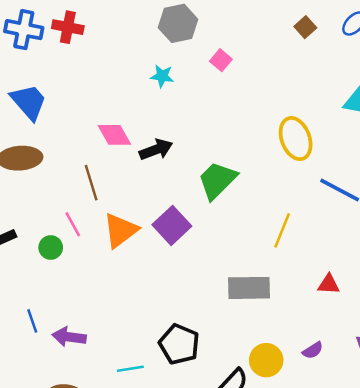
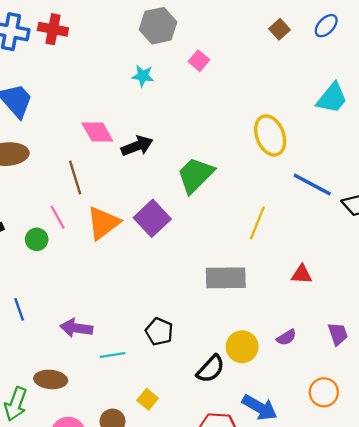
purple arrow: (69, 337) -> (76, 328), moved
black pentagon: (179, 344) -> (159, 332), size x0.7

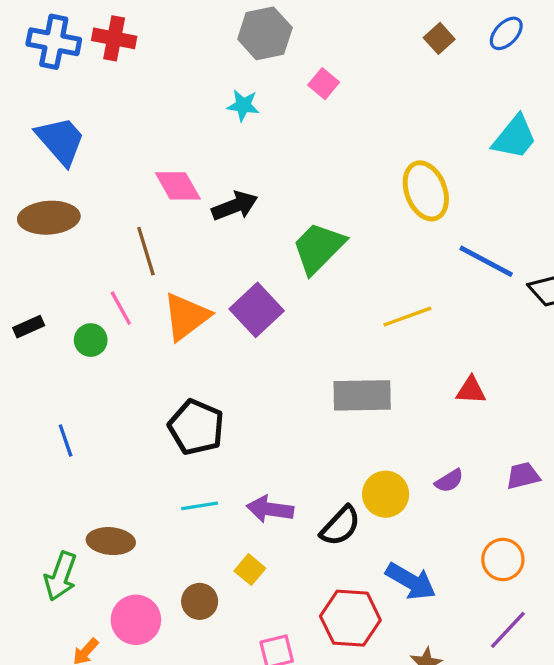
yellow line: (257, 223) -> (407, 317), turned 48
purple arrow: (76, 328) -> (270, 509), moved
black pentagon: (159, 332) -> (196, 427), moved, size x1.4
purple trapezoid: (338, 334) -> (523, 476), turned -85

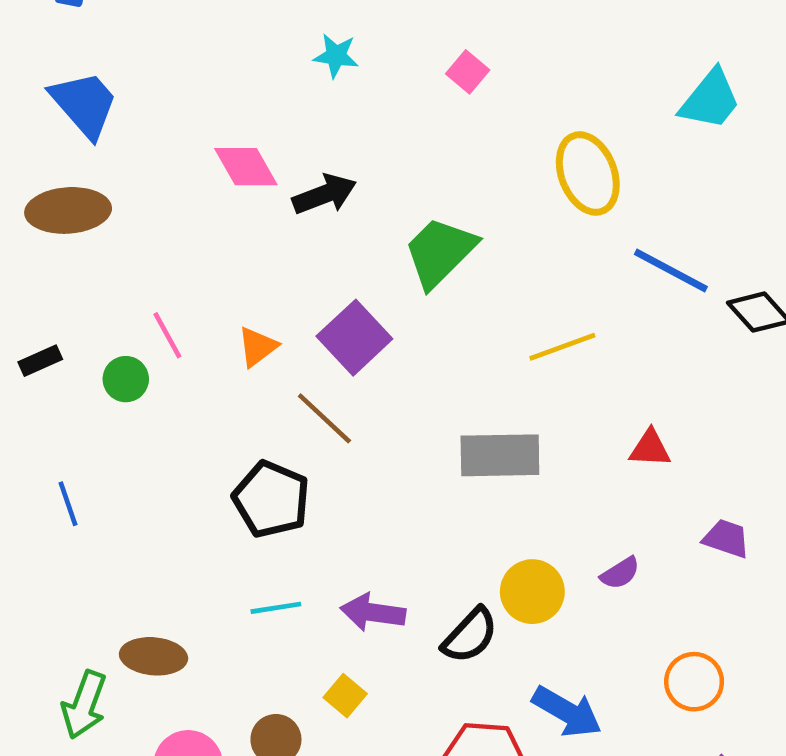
pink square: (324, 84) -> (468, 72), moved
brown line: (146, 251) -> (324, 418), moved, turned -30
orange triangle: (186, 317) -> (257, 347), size x0.6
blue line: (66, 441) -> (68, 504), moved
purple trapezoid: (523, 476) -> (726, 538), moved, turned 33

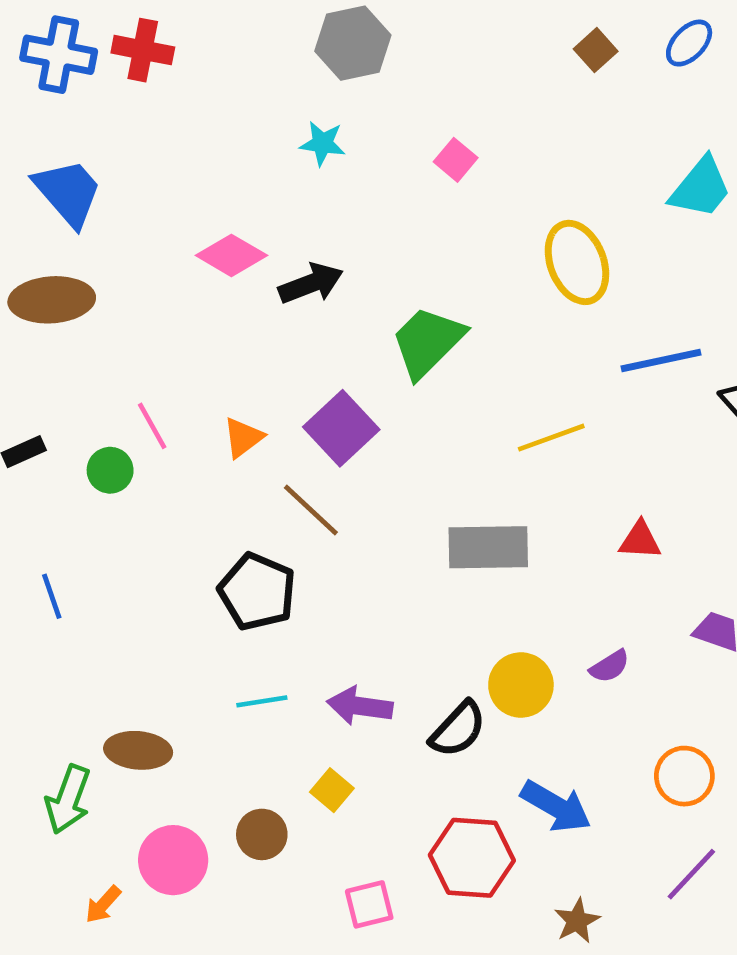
pink diamond: (246, 167) -> (231, 255), turned -30
blue line: (671, 271) -> (661, 361), turned -40

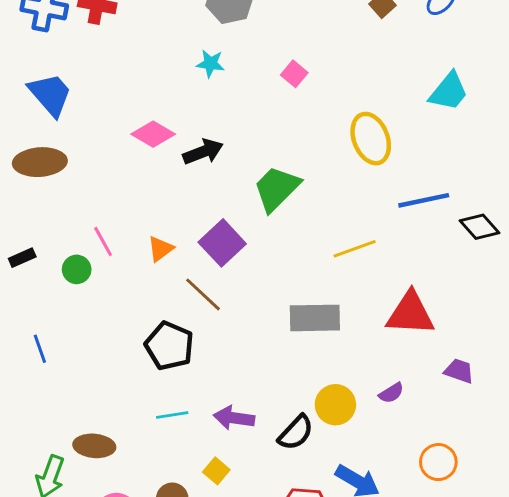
red triangle: (640, 540) -> (410, 314), size x1.8

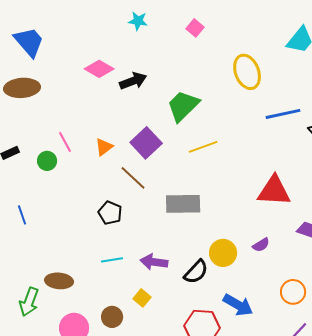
yellow line: (355, 249) -> (203, 147), moved
gray rectangle: (315, 318) -> (183, 204), moved
black pentagon: (169, 346) -> (110, 213), size x0.7

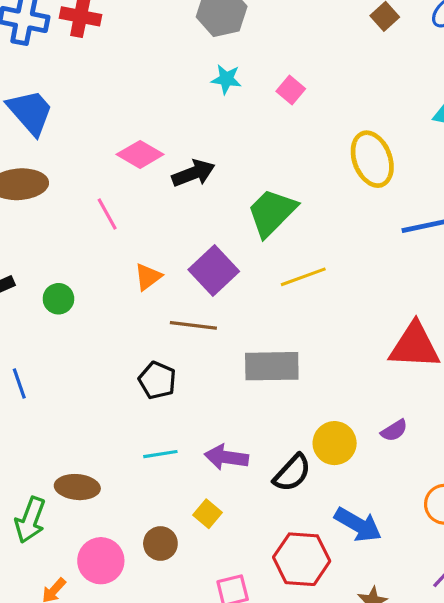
cyan star: (138, 21) -> (226, 79), moved
pink line: (65, 142) -> (107, 214), moved
brown line: (133, 178) -> (193, 325), turned -36

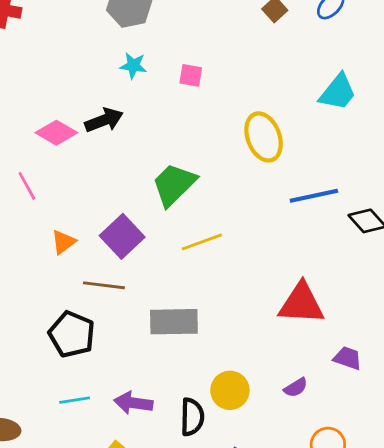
pink square: (291, 90) -> (191, 75), turned -30
black arrow: (193, 173) -> (104, 120), moved
black pentagon: (157, 380) -> (72, 334), size x1.4
purple semicircle: (394, 431) -> (296, 388), moved
black semicircle: (292, 473) -> (192, 417), turned -42

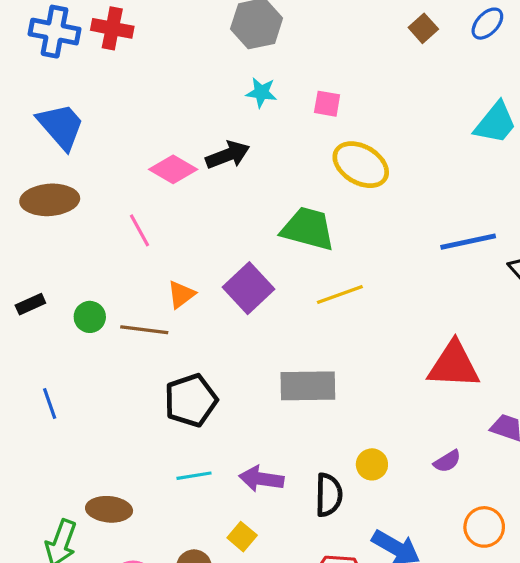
yellow ellipse: (264, 137) -> (361, 165), moved, turned -39
green trapezoid: (174, 185) -> (308, 229), turned 60
brown line: (104, 285) -> (144, 330), moved
black pentagon: (72, 334) -> (191, 400), turned 30
yellow circle: (230, 390) -> (372, 464), size x0.7

